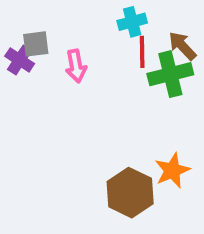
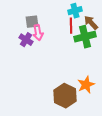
cyan cross: (132, 22) -> (75, 11), moved
gray square: (36, 44) -> (32, 22), moved
purple cross: (20, 60) -> (26, 40), moved

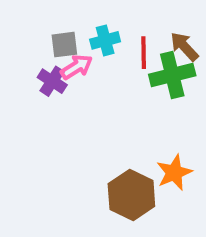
cyan cross: (75, 11) -> (105, 40), moved
pink arrow: (38, 33) -> (77, 67), turned -112

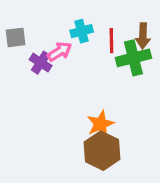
gray square: (64, 45) -> (16, 37), moved
brown arrow: (184, 47) -> (143, 36), turned -135
orange star: (174, 173) -> (100, 124), moved

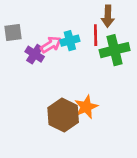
cyan cross: (82, 31) -> (70, 41), moved
brown arrow: (143, 36) -> (108, 16), moved
brown hexagon: (102, 151) -> (63, 115), moved

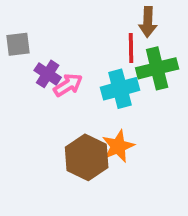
cyan cross: (70, 41) -> (120, 89), moved, size x1.4
pink arrow: (51, 45) -> (68, 85), moved

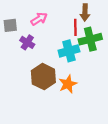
pink arrow: (68, 85) -> (39, 19), moved
brown hexagon: (87, 157) -> (43, 77), moved

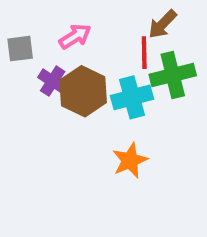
brown arrow: (85, 13) -> (162, 24), turned 42
brown hexagon: (43, 77) -> (83, 91), moved

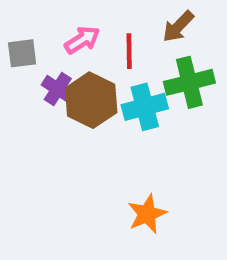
red line: (144, 53) -> (129, 51), moved
orange star: (130, 160) -> (147, 214), moved

